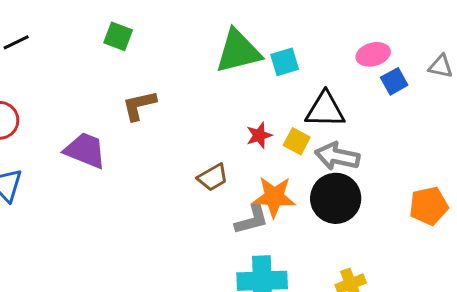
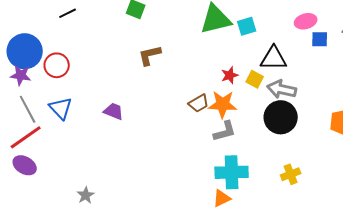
blue square: (394, 81) -> (320, 39), turned 30
purple trapezoid: (85, 150) -> (114, 111), moved, size x0.7
orange star: (274, 197) -> (223, 104), moved

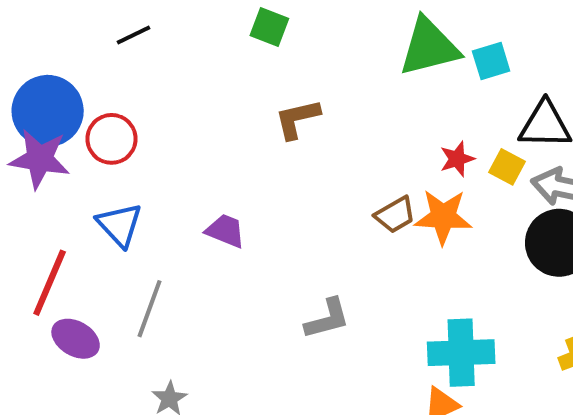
purple star: (21, 75) -> (40, 159), size x1.4
gray line: (28, 109) -> (149, 309), moved, turned 48
gray L-shape: (225, 131) -> (327, 319), moved
red line: (26, 137) -> (50, 283), turned -32
purple ellipse: (25, 165) -> (76, 339), moved

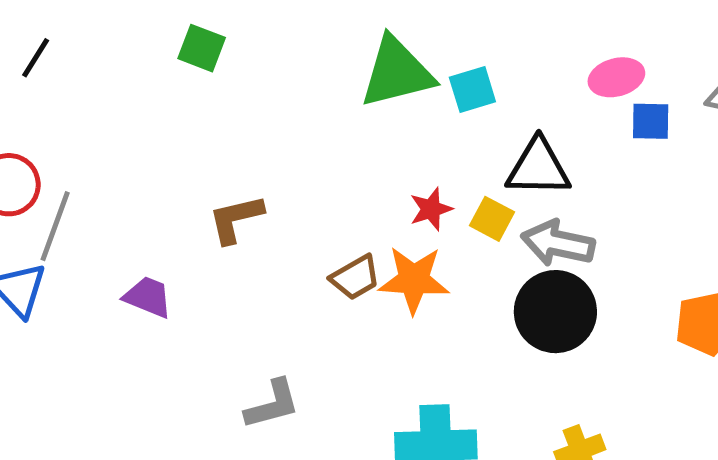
black line: (133, 35) -> (36, 58), turned -32
brown L-shape: (297, 119) -> (236, 219), moved
gray line: (149, 309) -> (55, 226), moved

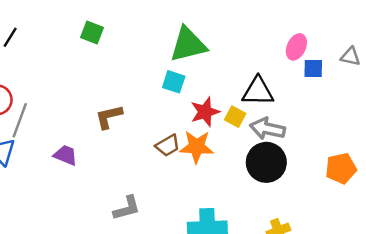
pink ellipse: (616, 77) -> (296, 47), turned -50
cyan square: (472, 90) -> (174, 82), moved, turned 35
red star: (431, 209) -> (205, 112), size x1.4

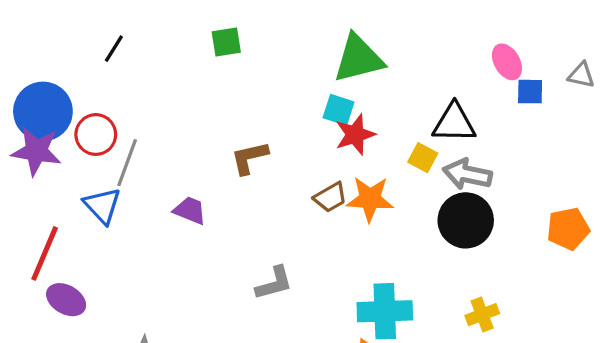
green square: (92, 32) -> (226, 42), turned -30
pink ellipse: (296, 47) -> (507, 62), turned -55
red star: (205, 112) -> (355, 135), moved

